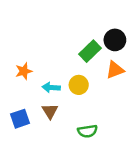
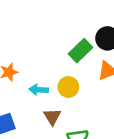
brown triangle: (50, 111) -> (52, 117), moved

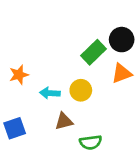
brown triangle: (52, 117) -> (64, 121), turned 48

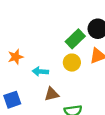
yellow circle: (81, 90) -> (72, 63), moved

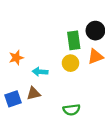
green rectangle: (75, 39) -> (74, 40), turned -54
brown triangle: (52, 94) -> (34, 93), moved

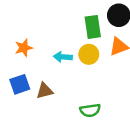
cyan arrow: (40, 72) -> (63, 57), moved
blue square: (13, 99) -> (20, 84), moved

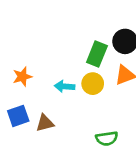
green rectangle: (93, 27) -> (97, 54), turned 30
green semicircle: (90, 110) -> (107, 138), moved

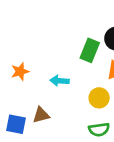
yellow circle: (93, 84) -> (99, 98), moved
blue square: (18, 116) -> (16, 124), moved, turned 30

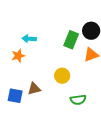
cyan arrow: (60, 81) -> (29, 39), moved
yellow circle: (99, 98) -> (62, 76), moved

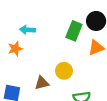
brown triangle: (34, 89) -> (42, 83), moved

